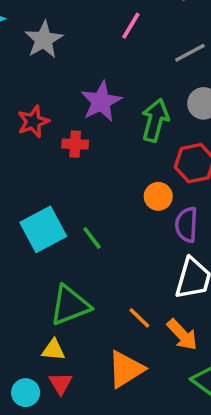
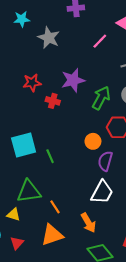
gray star: (44, 40) -> (49, 38), turned -30
orange line: (139, 318) -> (55, 207), moved
red triangle: (61, 383) -> (17, 243), moved

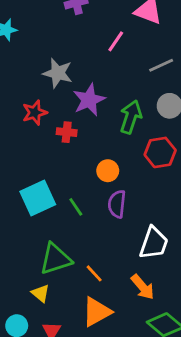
gray star: (49, 38) -> (58, 73), moved
orange circle: (93, 141) -> (108, 171), moved
purple semicircle: (105, 161) -> (117, 204), moved
yellow triangle: (14, 215) -> (40, 293), turned 32

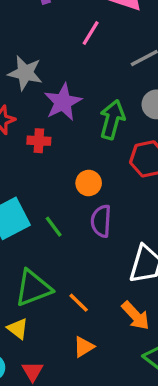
orange triangle: (97, 312) -> (84, 347), size x0.6

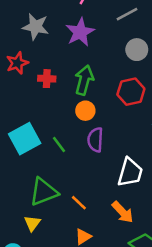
purple star: (63, 102) -> (80, 32), moved
green arrow: (112, 120) -> (84, 80), moved
yellow triangle: (18, 329) -> (32, 223), turned 30

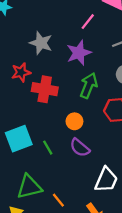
red cross: (47, 79) -> (45, 89), size x1.6
green arrow: (84, 80) -> (89, 86), moved
purple semicircle: (95, 140) -> (80, 148), turned -60

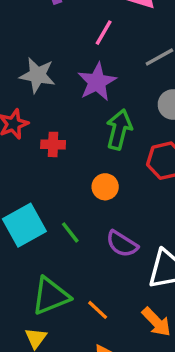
red cross: (45, 89) -> (53, 144), size x0.6
purple semicircle: (80, 148) -> (122, 244), moved

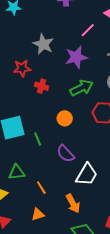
green arrow: (119, 129) -> (82, 88), turned 35
green triangle: (51, 296) -> (17, 172), size x0.7

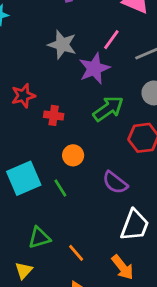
pink line: (88, 30) -> (111, 40), moved
gray star: (43, 44) -> (62, 45), moved
orange circle: (65, 118) -> (73, 155), moved
purple semicircle: (65, 154) -> (115, 183), moved

